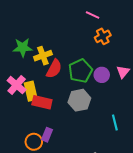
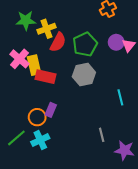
purple circle: (102, 75) -> (116, 42), moved

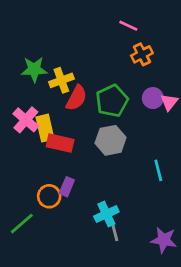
gray line: (102, 135) -> (115, 232), moved
cyan cross: (40, 140) -> (106, 214), moved

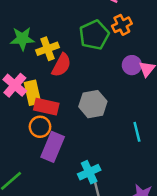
green pentagon: (112, 101) -> (94, 35), moved
purple rectangle: (67, 187) -> (53, 147), size x1.6
orange circle: (49, 196) -> (40, 127), moved

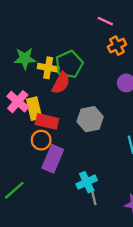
green pentagon: (94, 35) -> (69, 64), moved
yellow cross: (48, 49) -> (48, 68), turned 30

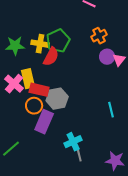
orange cross: (117, 46) -> (99, 36), moved
green star: (25, 58) -> (15, 46), moved
pink cross: (18, 102) -> (14, 84), moved
gray hexagon: (90, 119) -> (57, 99), moved

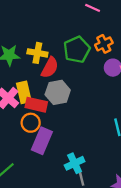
green pentagon: (58, 41) -> (77, 50), moved
gray hexagon: (57, 99) -> (58, 92), moved

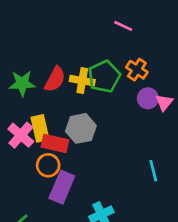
orange cross: (104, 44) -> (137, 70), turned -30
yellow cross: (37, 53) -> (82, 81), moved
red semicircle: (50, 68) -> (55, 79), moved

